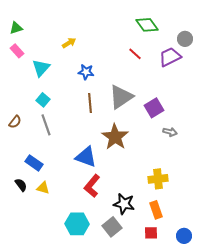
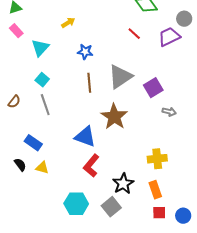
black star: (124, 204) -> (123, 184), turned 30
red square: (151, 233) -> (159, 213), moved

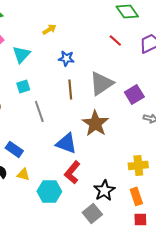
cyan square: (42, 80) -> (23, 86), turned 32
gray line: (45, 105) -> (39, 111), moved
cyan hexagon: (76, 204) -> (49, 191), moved

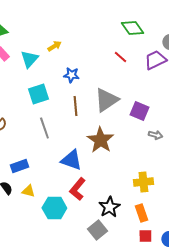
cyan triangle: (21, 54) -> (29, 59), moved
cyan square: (23, 86) -> (38, 94), moved, size x1.5
purple square: (134, 94) -> (139, 111), turned -36
blue rectangle: (14, 149) -> (19, 166), turned -54

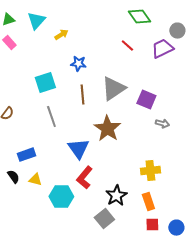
cyan triangle: (29, 59) -> (36, 21), moved
blue triangle: (71, 160) -> (78, 149), turned 35

